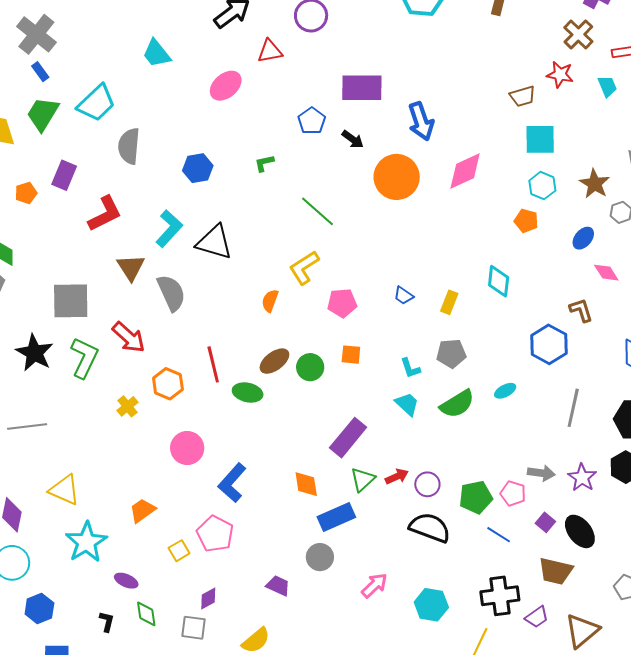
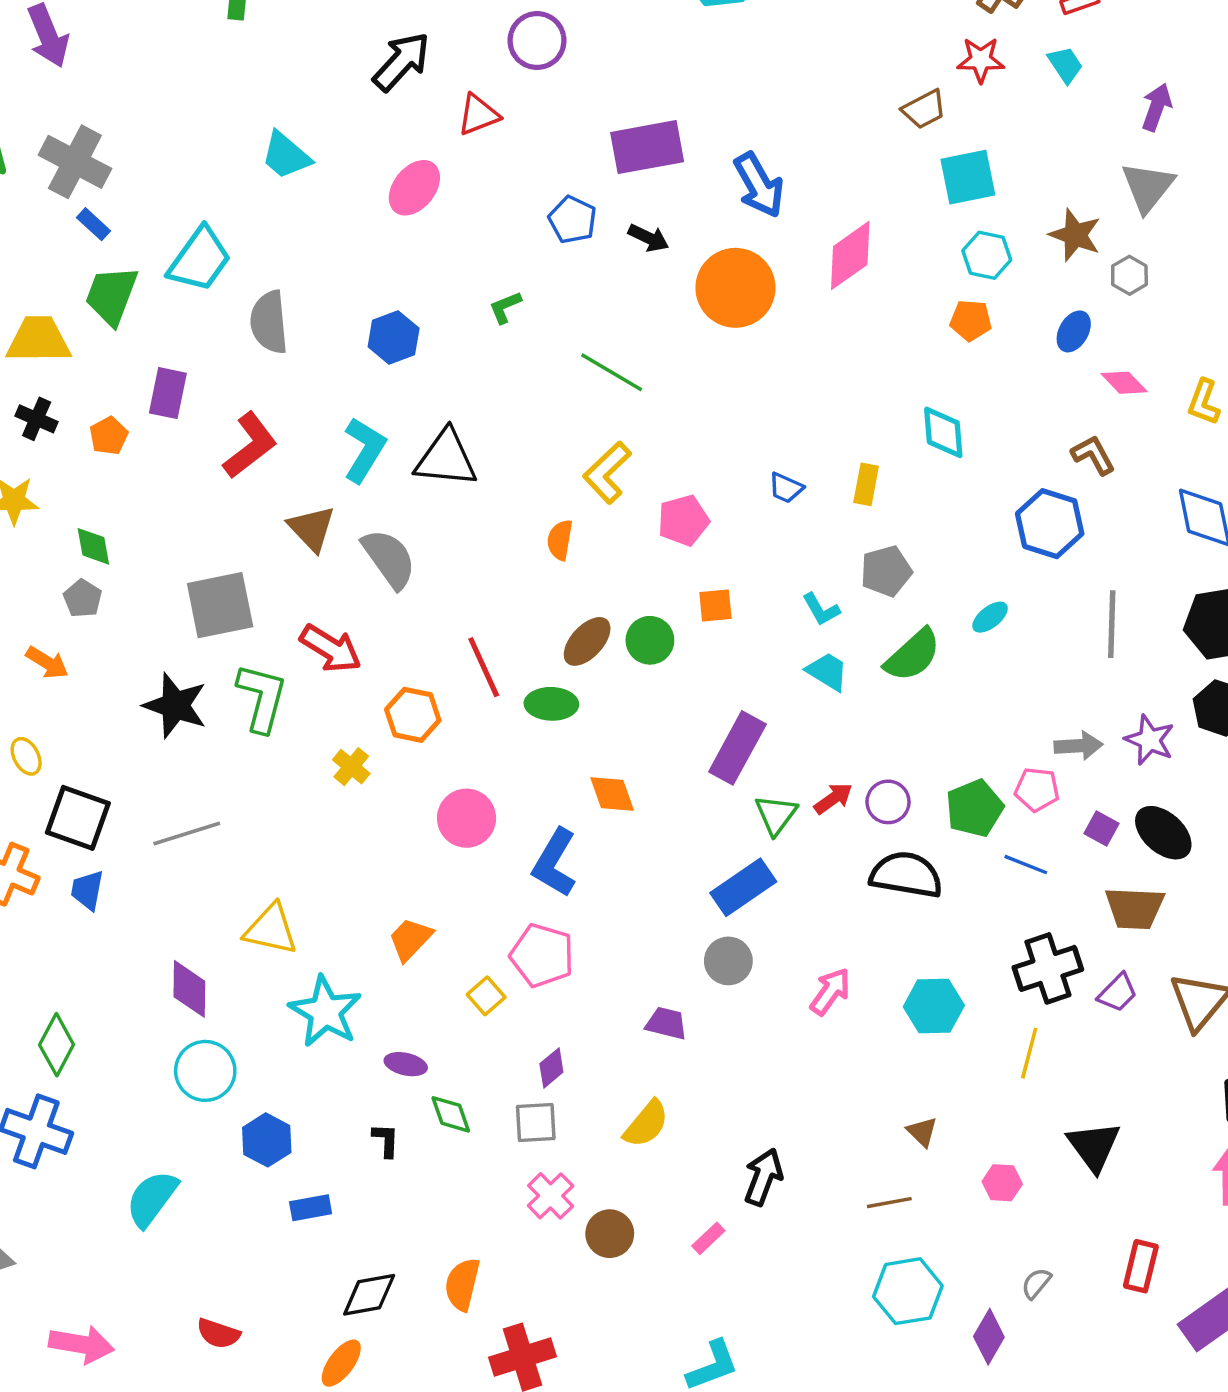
orange diamond: (306, 484) -> (612, 794), moved

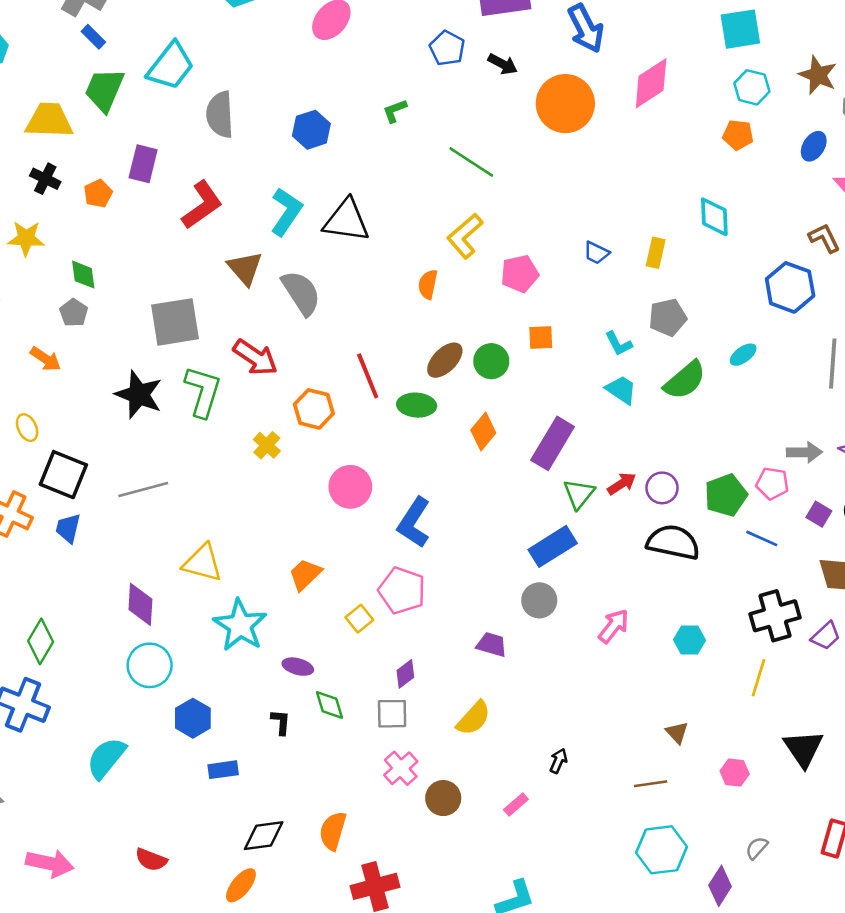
orange diamond: (612, 794) -> (483, 431), moved, turned 57
cyan hexagon: (934, 1006) -> (690, 640), size x0.7
black arrow: (763, 1177) -> (558, 761), size x0.6

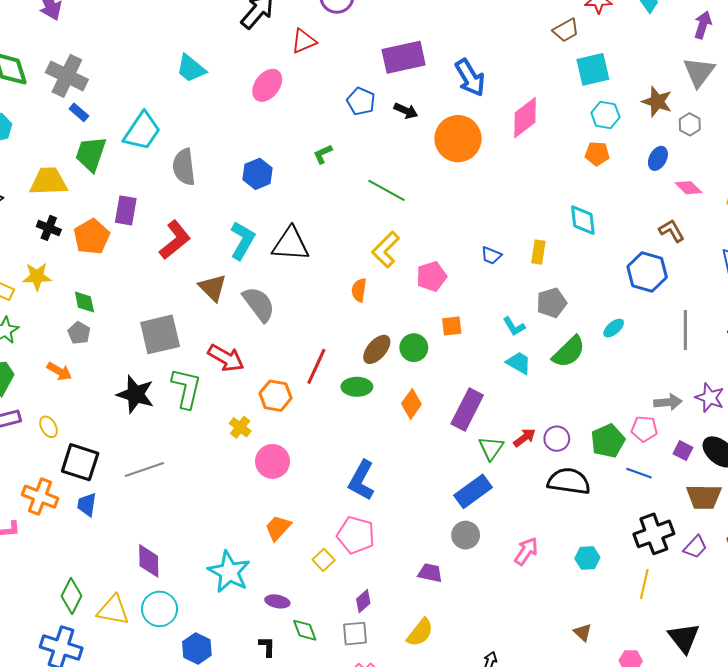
orange pentagon: (98, 193) -> (92, 237), size x1.6
red line: (368, 376) -> (316, 366), turned 51
pink circle: (350, 487) -> (273, 461), moved
yellow triangle: (202, 563) -> (113, 610), moved

